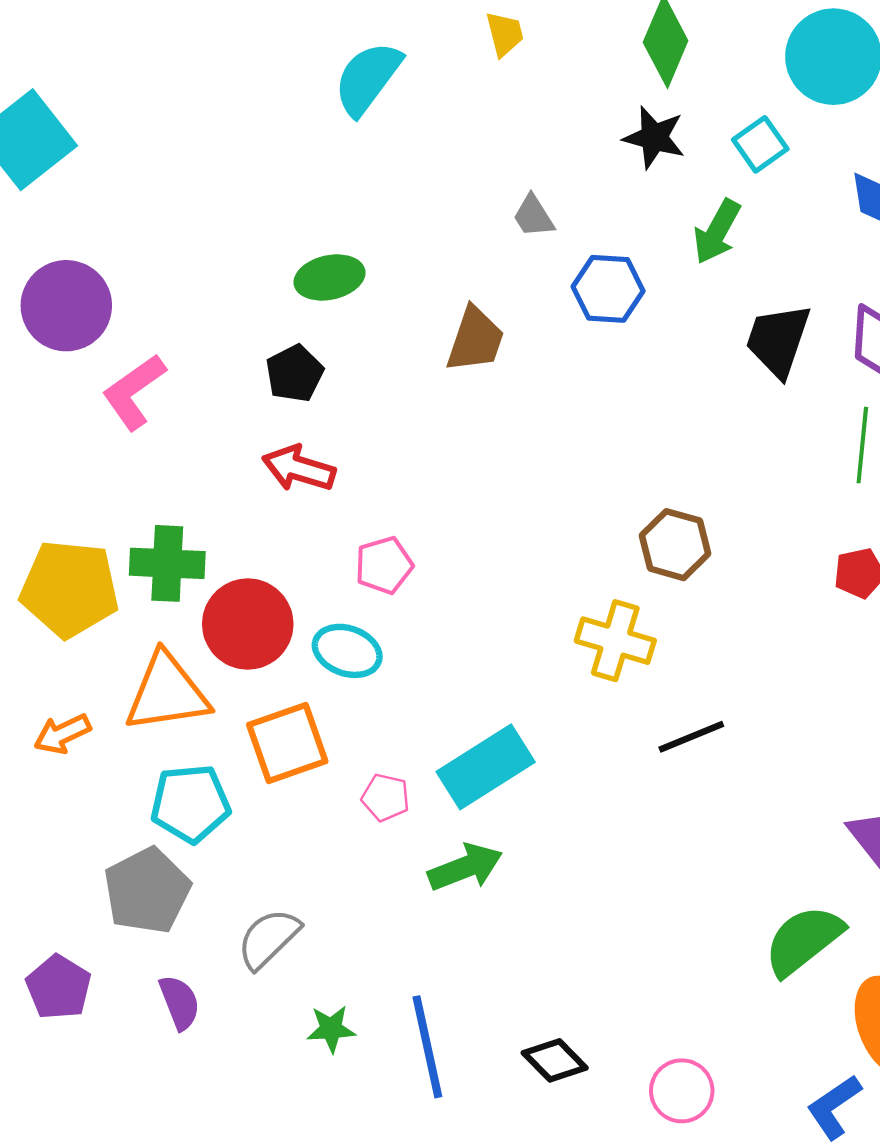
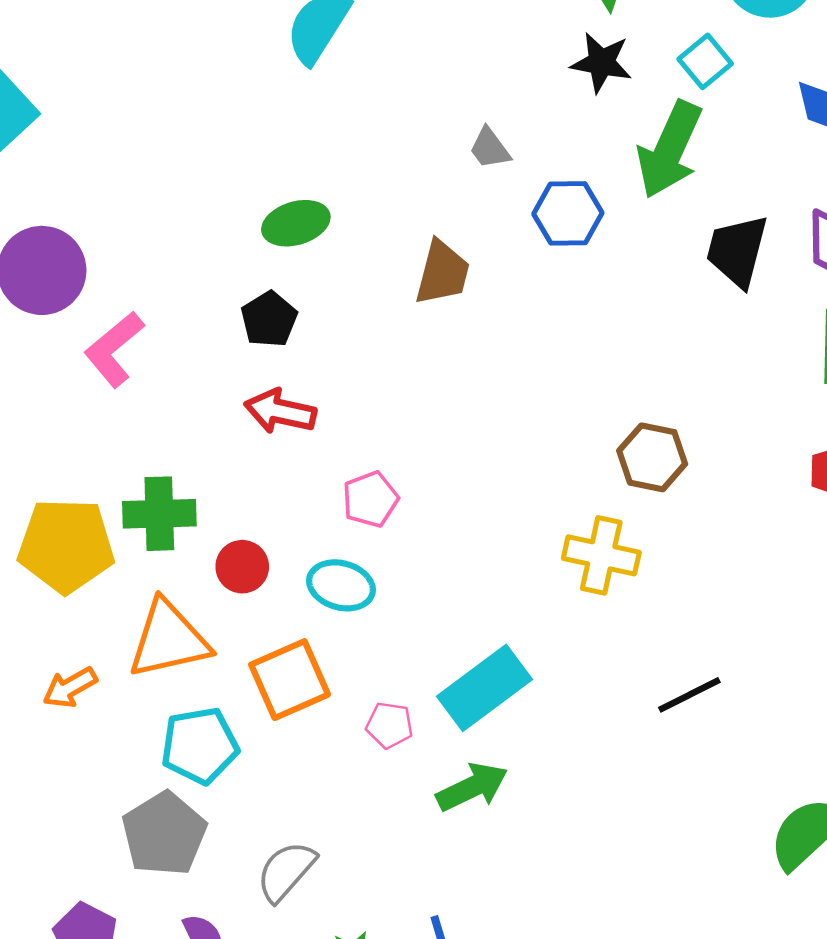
green arrow: (717, 232) -> (670, 150), size x1.5
red circle: (248, 624) -> (242, 567), size x0.6
black line: (691, 737) -> (689, 695), moved

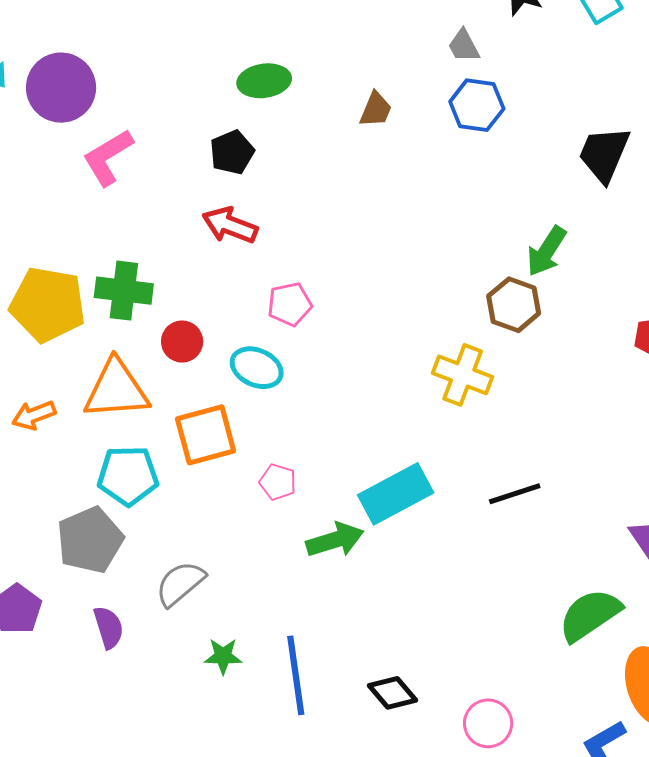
gray trapezoid: (490, 148) -> (464, 46), moved
green arrow: (670, 150) -> (546, 251), moved, size x0.7
brown trapezoid: (442, 273) -> (376, 110), moved, size x0.7
cyan rectangle: (484, 688) -> (396, 494), moved

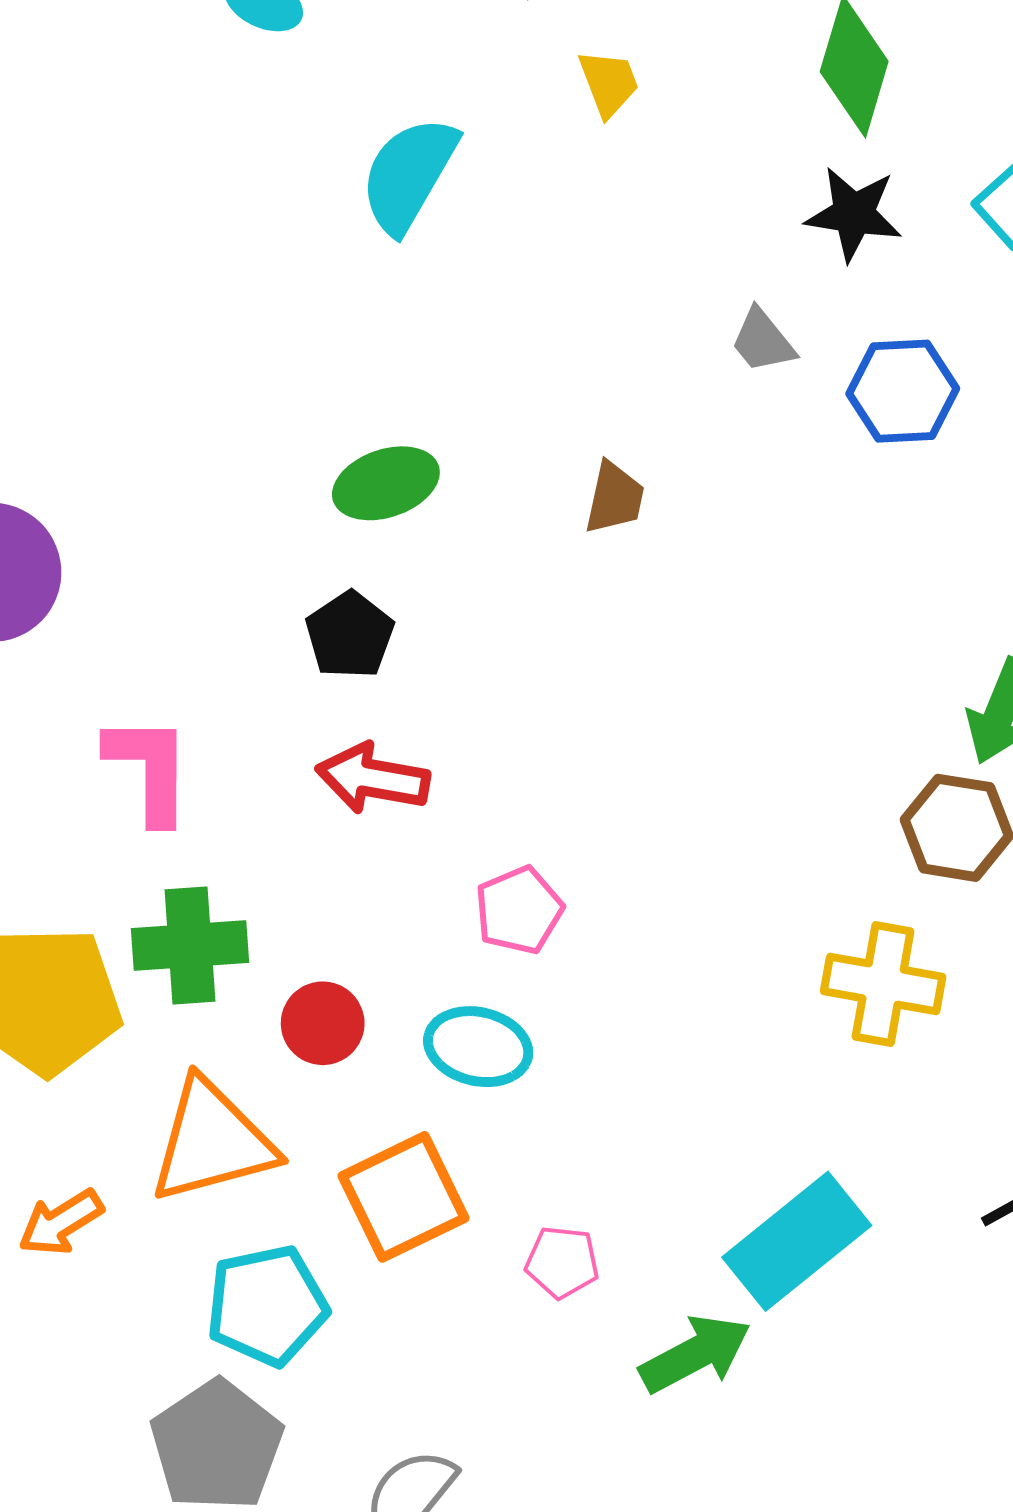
blue hexagon: (477, 105) -> (903, 391), moved
pink L-shape: (108, 157) -> (149, 769), moved, turned 132

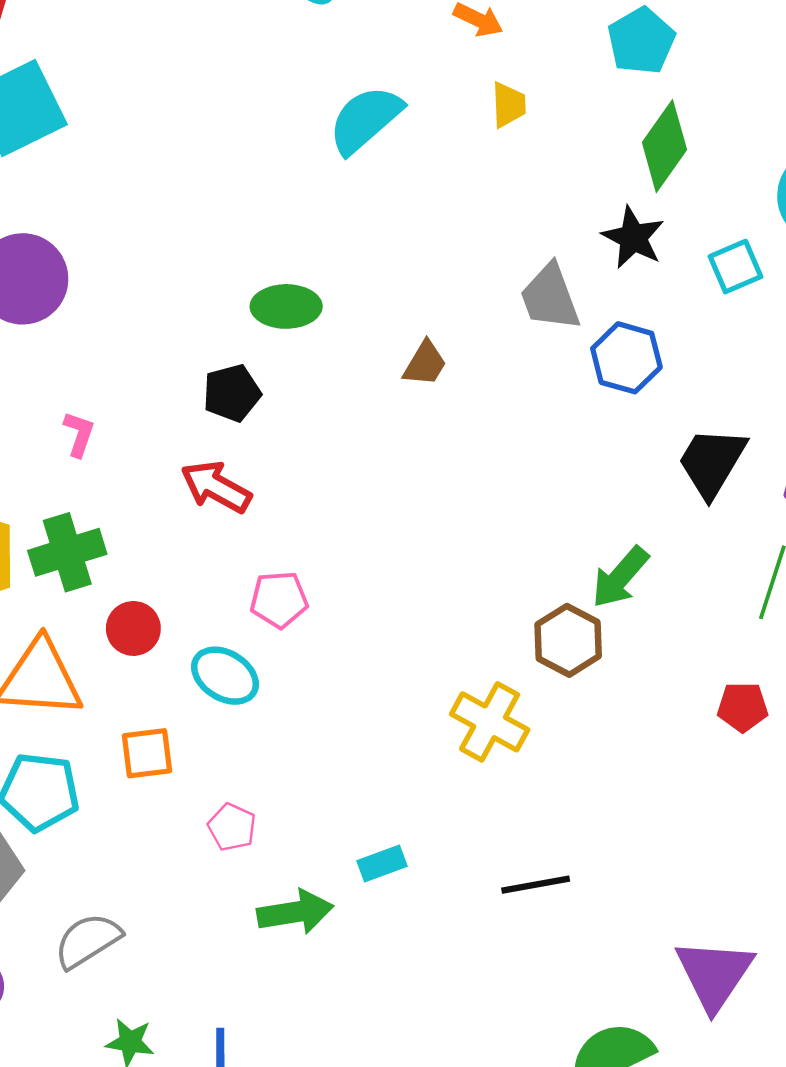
gray trapezoid: (763, 341) -> (550, 297), size x1.5
pink L-shape: (149, 769) -> (79, 434), size x0.6
green cross: (190, 945) -> (67, 552), turned -32
orange square: (403, 1197) -> (147, 753), size x0.7
cyan rectangle: (797, 1241) -> (382, 863), size x0.5

